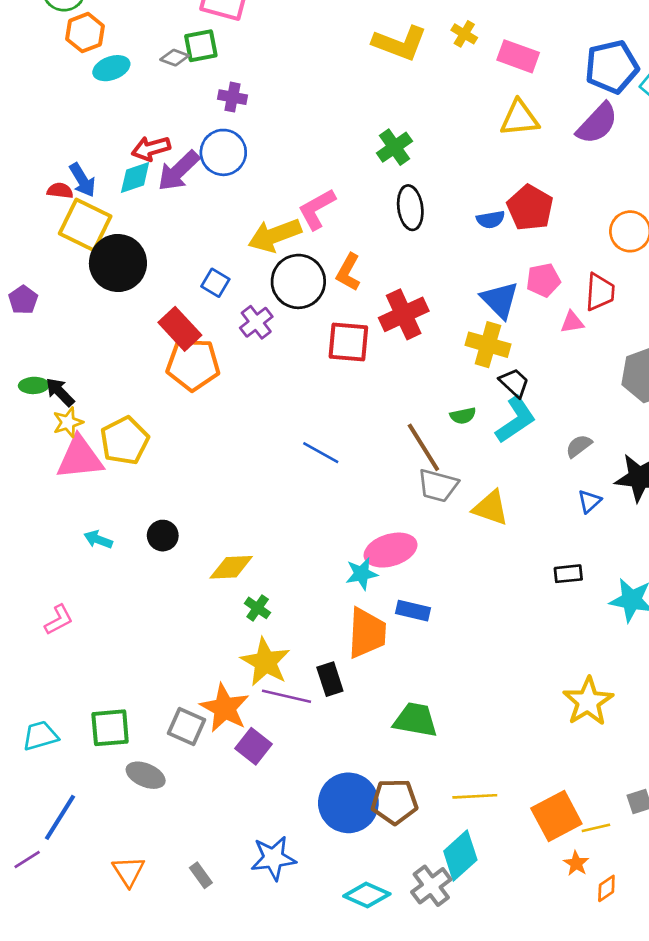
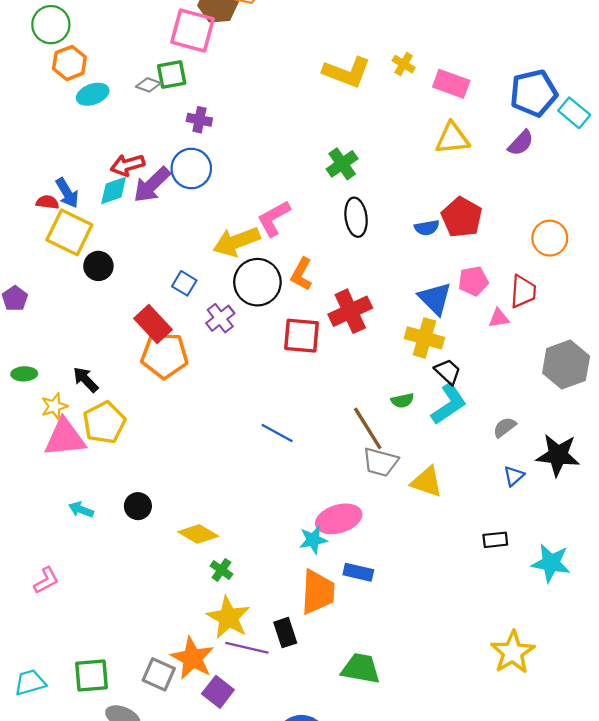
purple semicircle: (597, 123) -> (521, 143), size x0.7
black circle: (118, 263) -> (98, 266), size x0.6
black arrow: (60, 392) -> (86, 380), moved
yellow diamond: (231, 567) -> (198, 534), turned 33

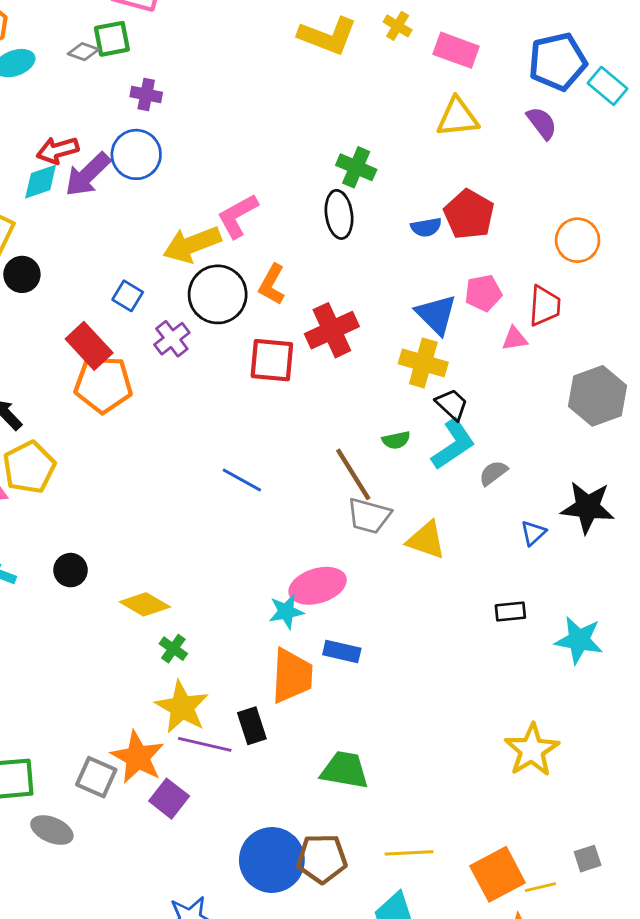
purple semicircle: (521, 143) -> (542, 123), turned -80
green cross: (342, 164) -> (356, 167), moved, turned -32
gray semicircle: (505, 427) -> (493, 473), moved

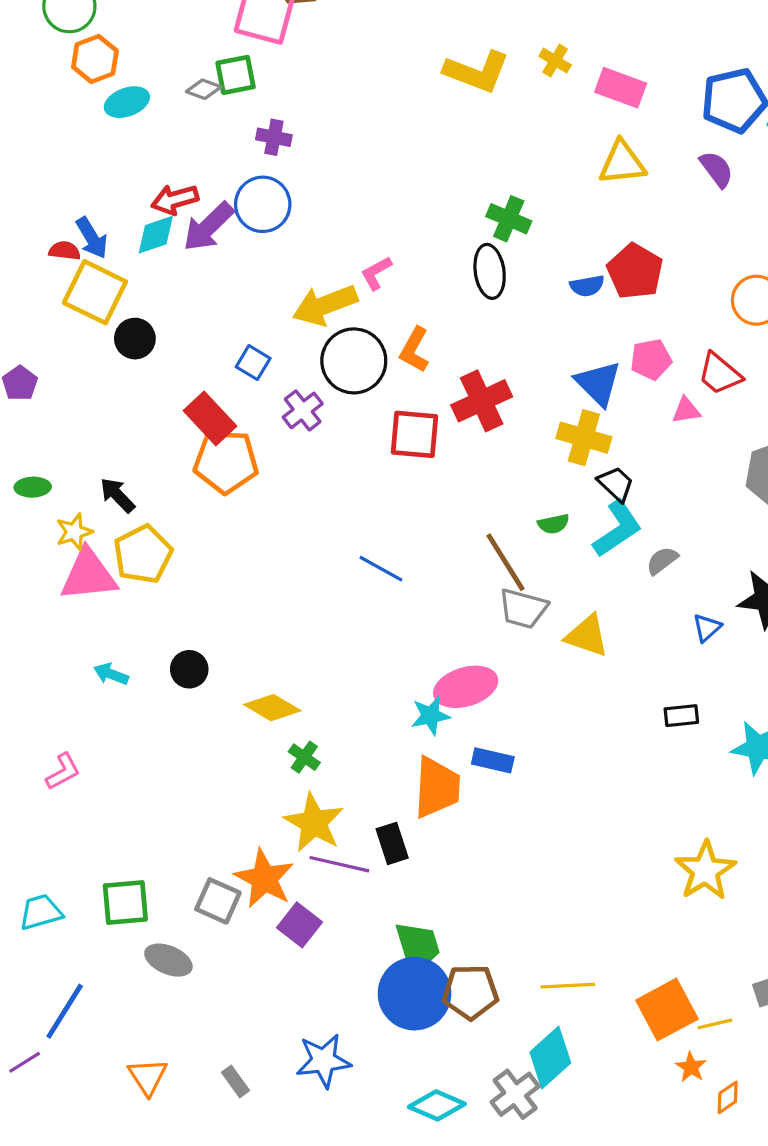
pink L-shape: (238, 216) -> (376, 273), size x0.7
red trapezoid: (545, 306) -> (720, 374), turned 126
green trapezoid: (345, 770) -> (418, 947), moved, turned 63

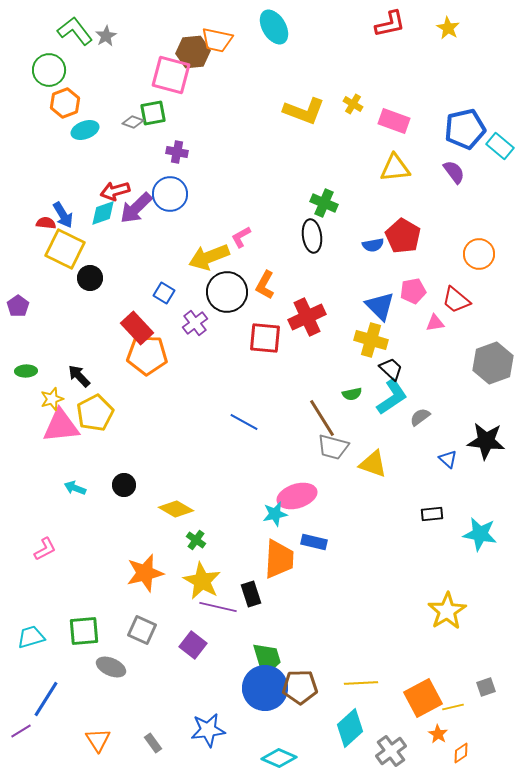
blue triangle: (707, 628) -> (448, 459), turned -36
orange star: (264, 879) -> (145, 573), moved, turned 30
gray cross: (515, 1094) -> (391, 751), moved

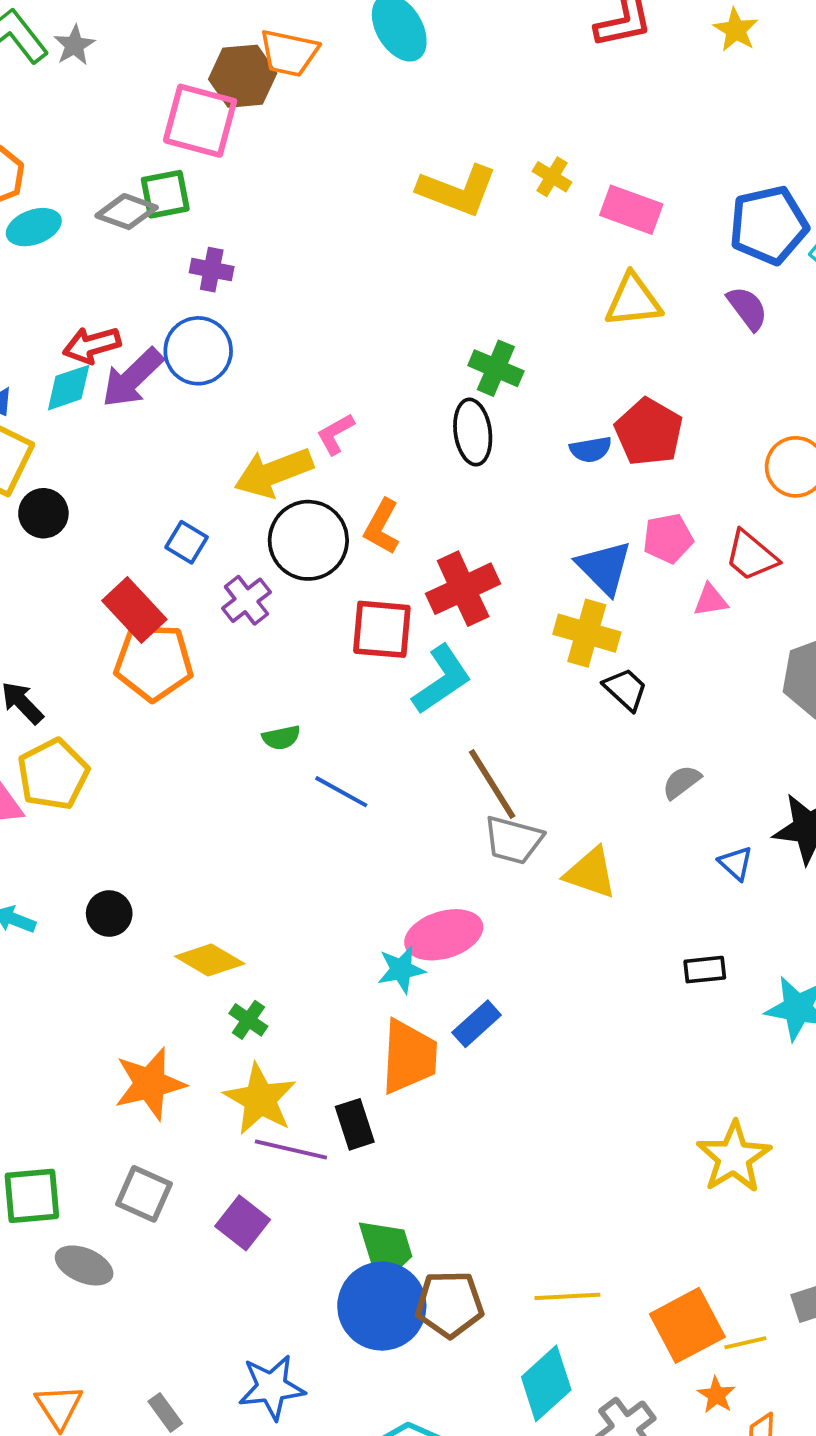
gray diamond: (133, 122) -> (127, 212), size x1.4
green semicircle: (352, 394) -> (281, 738), moved
cyan L-shape: (392, 397) -> (442, 680), moved
blue rectangle: (314, 542) -> (477, 1024), turned -55

